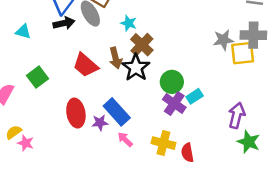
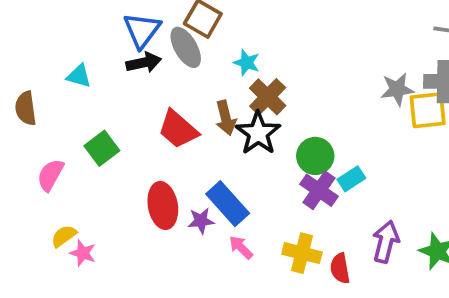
purple arrow: (237, 115) -> (386, 242), moved

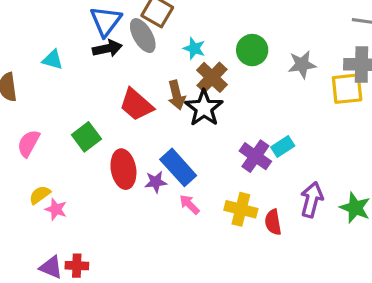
gray star: (397, 89) -> (302, 65), moved
green square: (102, 148) -> (86, 137), moved
green circle: (315, 156) -> (252, 50), moved

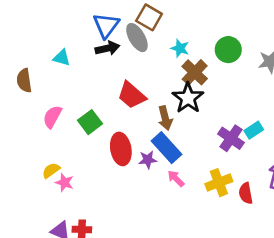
brown arrow: (177, 95) -> (165, 118), moved
pink semicircle: (29, 143) -> (52, 117), moved
yellow cross: (241, 209) -> (219, 183), turned -35

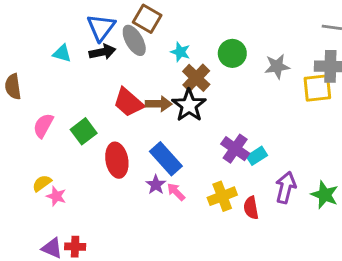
cyan triangle: (62, 58) -> (62, 53), moved
brown arrow: (165, 118) -> (159, 104), moved, turned -75
cyan rectangle: (254, 130) -> (257, 156), moved
purple star: (148, 160) -> (156, 185), moved, turned -30

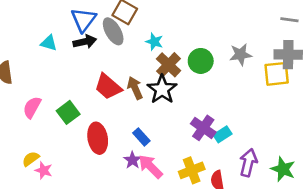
green circle: (232, 53) -> (201, 61), moved
brown arrow: (159, 104) -> (135, 88), turned -115
blue rectangle: (166, 159) -> (141, 137), size x0.6
pink arrow: (176, 192) -> (150, 167), size x1.5

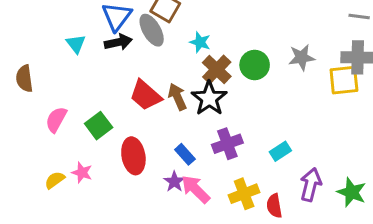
cyan triangle: (49, 43) -> (76, 44), turned 36
purple cross: (203, 128) -> (227, 144), moved, turned 35
pink star: (44, 170) -> (82, 173), moved

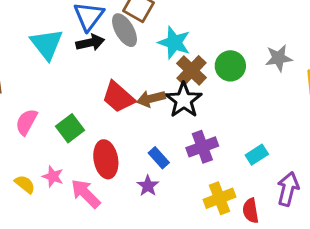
cyan star: (200, 42) -> (174, 43), size x1.5
cyan triangle: (76, 44) -> (47, 44), size x1.6
brown arrow: (177, 97) -> (151, 99), turned -80
yellow semicircle: (55, 180) -> (25, 184), turned 75
pink arrow: (196, 189) -> (86, 194), moved

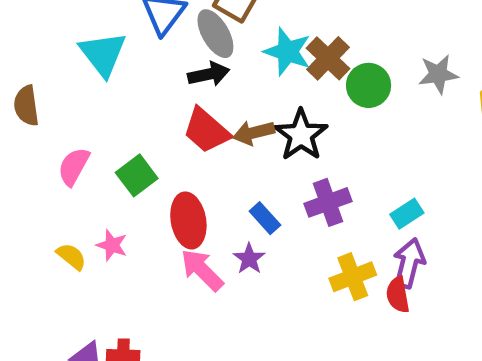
black arrow: (90, 43) -> (209, 74), moved
brown cross: (191, 71) -> (328, 58), moved
purple arrow: (288, 189) -> (409, 263), moved
pink arrow: (86, 194) -> (202, 270), moved

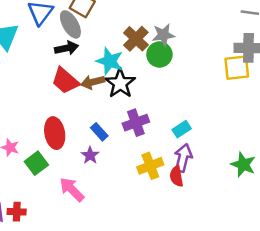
cyan star: (287, 52) -> (110, 61), moved
gray star: (438, 74) -> (163, 35), moved
green square: (137, 175) -> (36, 163), moved
pink arrow: (202, 270) -> (72, 189), moved

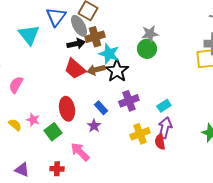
brown cross: (136, 39) -> (95, 37), moved, turned 30
red cross: (17, 212) -> (57, 169), moved

